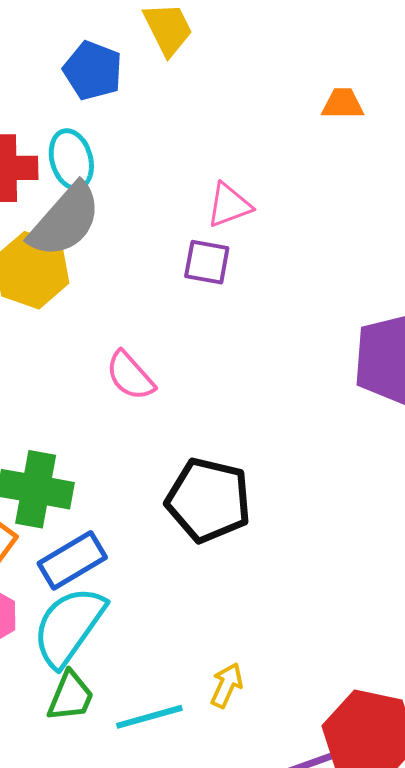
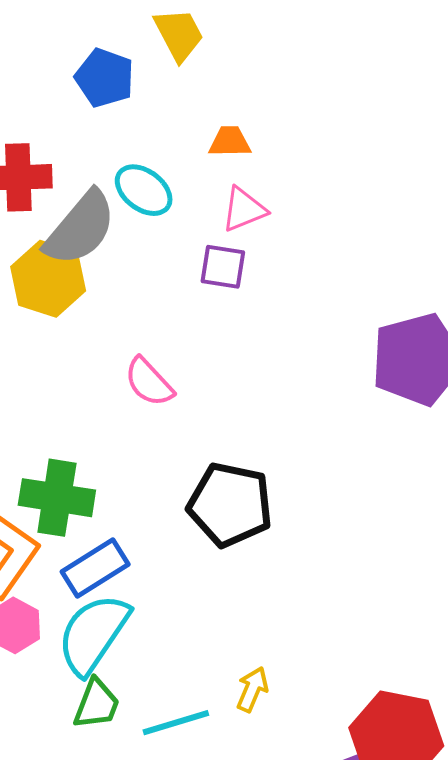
orange trapezoid: (343, 104) -> (230, 142), moved
cyan ellipse: (71, 159) -> (144, 190), moved, turned -36

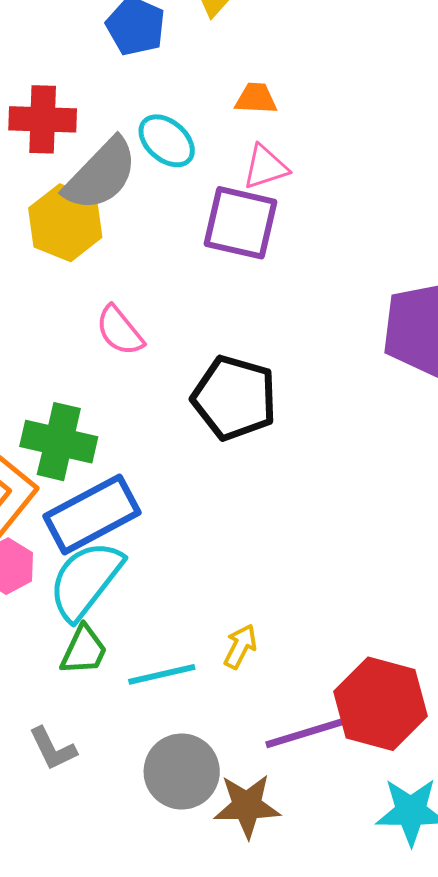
purple square: (223, 267) -> (240, 223), size x1.6
pink semicircle: (149, 382) -> (120, 331), moved
black pentagon: (230, 505) -> (234, 398), moved
blue rectangle: (95, 568) -> (92, 514), size x1.4

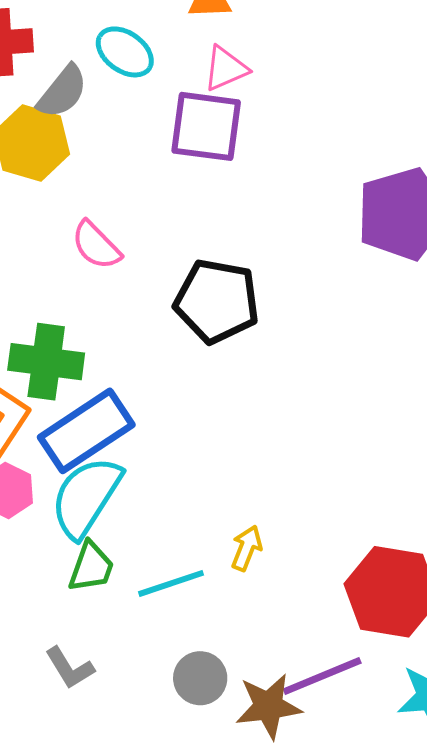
gray semicircle: (101, 174) -> (62, 92), size x0.7
purple line: (306, 733) -> (322, 676), moved
gray circle: (182, 772) -> (200, 678), size x0.7

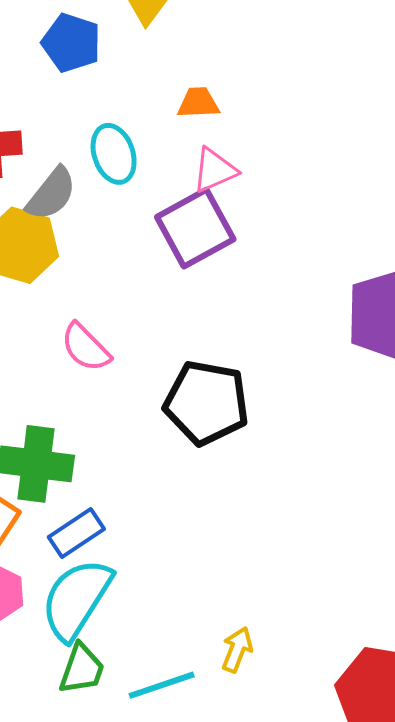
cyan ellipse: (125, 52) -> (114, 154), turned 36
purple square: (206, 126) -> (195, 228), turned -36
blue rectangle: (86, 431) -> (76, 533), size x0.6

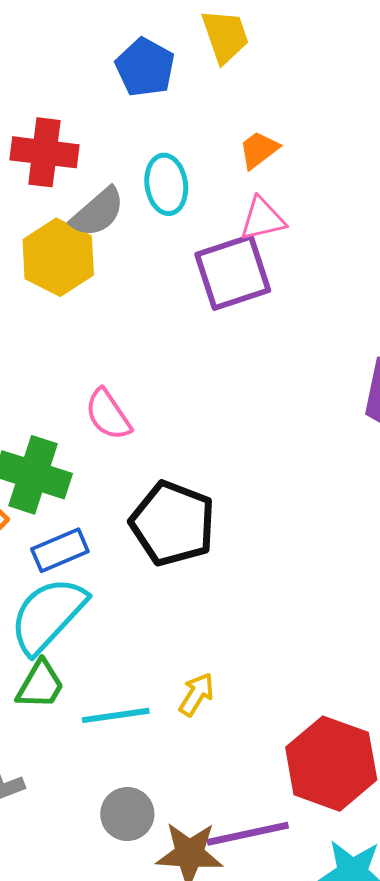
orange trapezoid: (198, 103) -> (259, 150), turned -45
pink semicircle: (86, 347) -> (108, 415), moved
black pentagon: (206, 403) -> (173, 523), moved

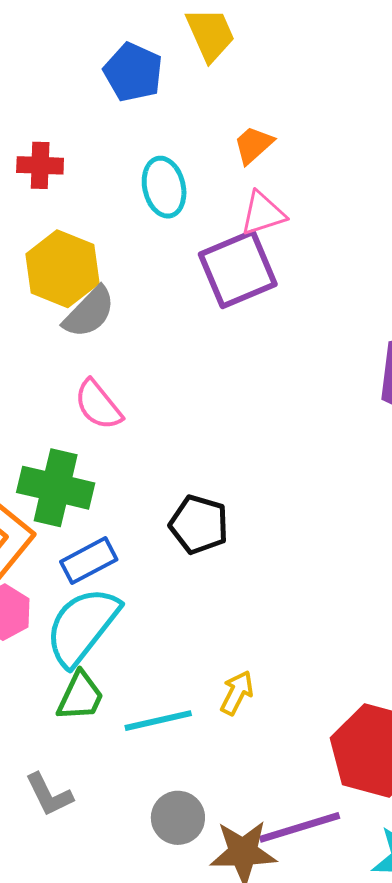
red cross: (44, 152) -> (40, 165), size x0.7
gray semicircle: (98, 212) -> (89, 312), moved
pink semicircle: (108, 415) -> (98, 405), moved
black pentagon: (173, 523) -> (199, 524), size x0.7

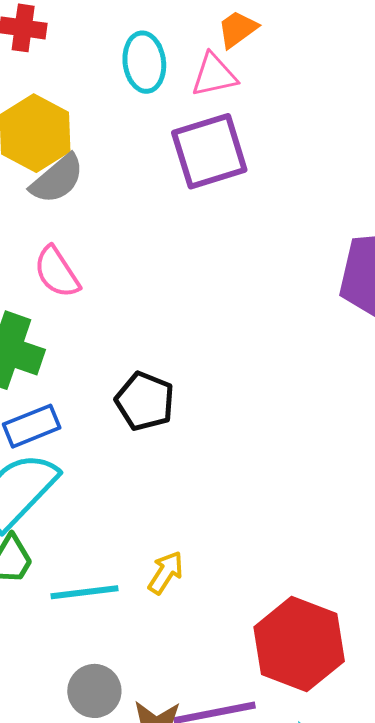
pink triangle: (263, 213) -> (214, 75), moved

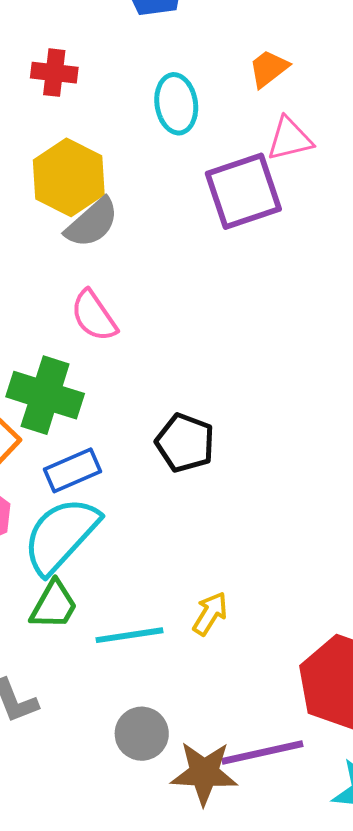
pink triangle: (214, 75) -> (290, 139), moved

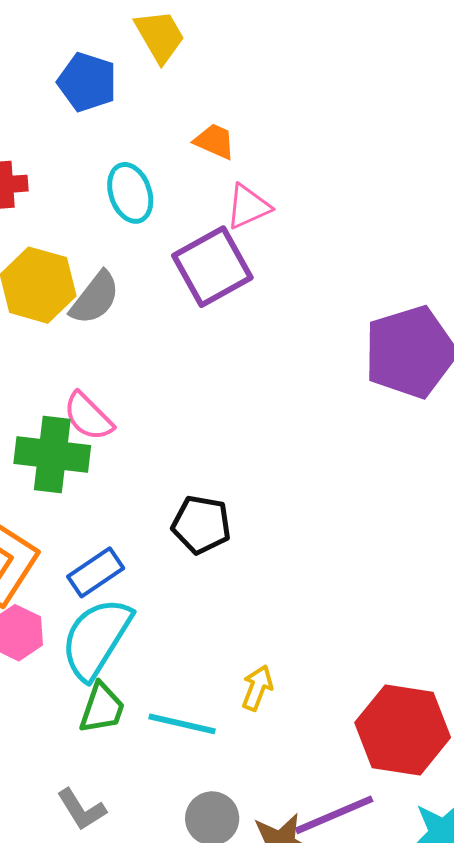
orange trapezoid: (269, 69) -> (215, 141), turned 72
gray semicircle: (92, 223) -> (95, 298), moved
green cross: (45, 395) -> (52, 455), moved
cyan line: (129, 635) -> (182, 724), turned 32

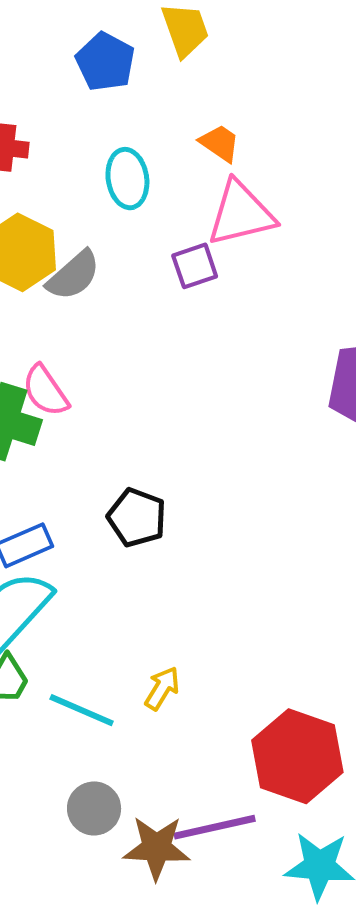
pink triangle: (248, 207) -> (241, 213), size x1.5
purple square: (212, 267) -> (195, 266), size x0.6

